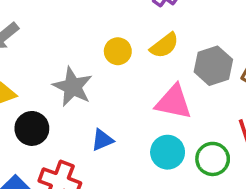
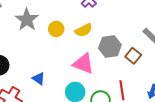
gray star: (73, 87) -> (27, 20), moved
blue triangle: (102, 140) -> (39, 79), turned 48

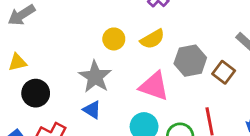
gray star: (27, 20) -> (95, 77), moved

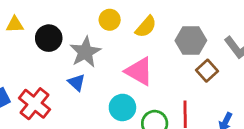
yellow semicircle: (152, 39) -> (146, 27), turned -30
gray hexagon: (190, 61) -> (191, 40), moved
black circle: (36, 93) -> (49, 38), moved

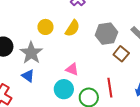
pink triangle: (139, 71) -> (72, 69), moved, size x0.6

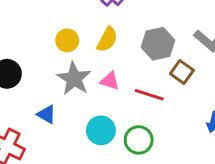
gray star: (31, 53) -> (74, 79), moved
pink triangle: (72, 69) -> (110, 81), moved
red line: (110, 88) -> (149, 95), moved, turned -60

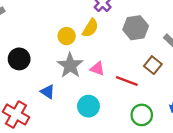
yellow semicircle: (107, 39) -> (90, 28), moved
gray hexagon: (158, 44) -> (136, 28), moved
green circle: (139, 140) -> (142, 115), moved

